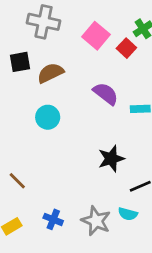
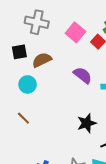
cyan circle: (48, 117) -> (28, 84), moved
brown line: (17, 181) -> (23, 118), moved

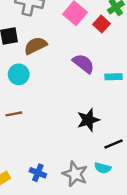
brown line: (23, 118) -> (14, 114), turned -56

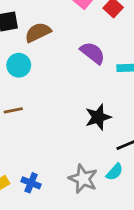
cyan semicircle: (103, 168) -> (114, 172), turned -63
blue cross: (38, 173) -> (31, 183), moved

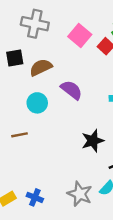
purple semicircle: (93, 53) -> (71, 90), moved
cyan circle: (19, 65) -> (37, 103), moved

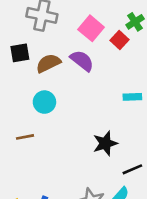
purple semicircle: (71, 90) -> (82, 61), moved

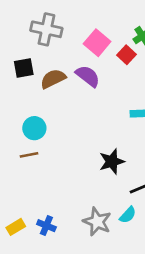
cyan circle: (44, 102) -> (34, 128), moved

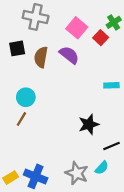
brown semicircle: (53, 79) -> (41, 57), turned -54
brown line: (29, 155) -> (21, 119), turned -48
blue cross: (46, 226) -> (36, 176), size x1.5

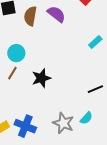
cyan rectangle: (111, 85) -> (95, 42), turned -40
black star: (89, 124) -> (41, 78), moved
black line: (111, 146) -> (95, 89), moved

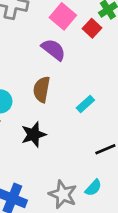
brown semicircle: (30, 16) -> (42, 89), moved
cyan rectangle: (95, 42) -> (85, 104), moved

